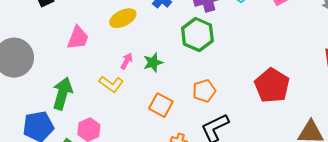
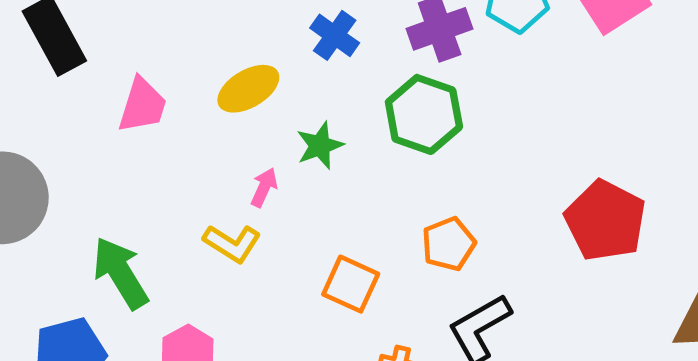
pink trapezoid: (78, 38) -> (142, 105), moved
green star: (153, 63) -> (320, 146), moved
green arrow: (62, 93) -> (120, 273), turned -44

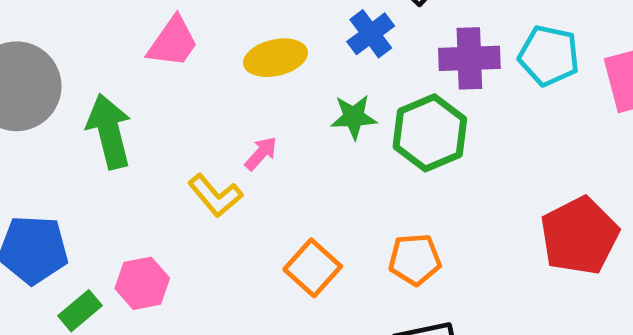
green star: (320, 146) -> (354, 117), moved
red pentagon: (605, 221) -> (579, 236), moved
green arrow: (120, 273) -> (109, 131), moved

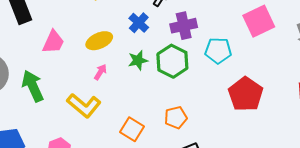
cyan pentagon: (549, 56) -> (218, 51), moved
pink arrow: (261, 153) -> (100, 72), moved
yellow L-shape: (215, 196) -> (84, 105), size x1.4

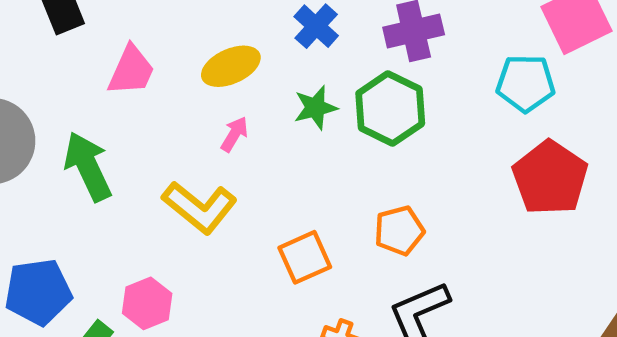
cyan pentagon: (218, 51) -> (526, 83), moved
orange square: (132, 129) -> (305, 257), turned 35

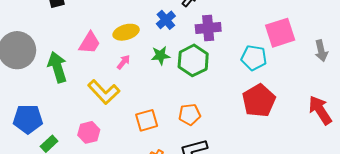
pink trapezoid: (131, 70) -> (89, 43), moved
pink hexagon: (147, 303) -> (89, 132), moved

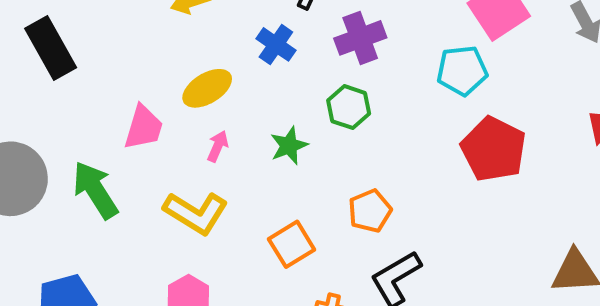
green star: (160, 55) -> (289, 146), moved
green hexagon: (193, 60) -> (349, 107), size x0.7

